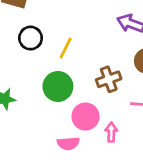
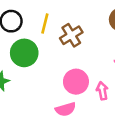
brown cross: (109, 79) -> (71, 35), moved
green circle: (58, 86) -> (24, 53), moved

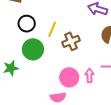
pink arrow: (102, 91) -> (89, 76), moved

